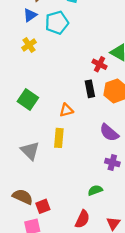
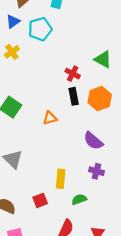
red cross: (99, 64) -> (73, 74), moved
yellow rectangle: (59, 138) -> (61, 179), moved
red square: (43, 206) -> (40, 200), moved

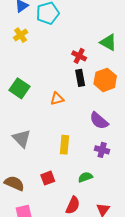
yellow rectangle: (61, 179) -> (64, 145), moved

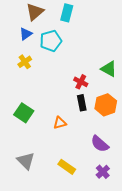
yellow rectangle: (64, 145) -> (67, 167), turned -60
purple cross: (102, 150) -> (103, 172), turned 32

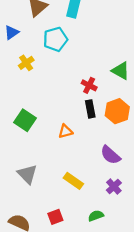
blue triangle: (26, 34) -> (12, 33), moved

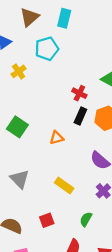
black rectangle: (90, 109) -> (80, 116), turned 35
green semicircle: (96, 216) -> (86, 219), turned -40

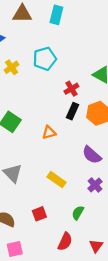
brown triangle: (29, 17) -> (22, 14), turned 42
cyan pentagon: (47, 49) -> (45, 59), moved
red cross: (79, 93) -> (71, 89), turned 32

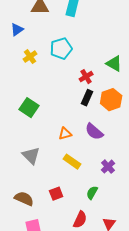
orange triangle: (49, 133) -> (65, 134), moved
purple semicircle: (92, 155) -> (94, 132), moved

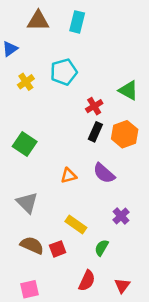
yellow rectangle: (72, 162) -> (76, 225), moved
brown semicircle: (24, 199) -> (32, 245), moved

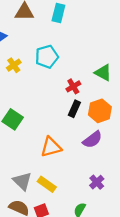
purple semicircle: (104, 173) -> (92, 140), moved, turned -78
orange triangle: (69, 176) -> (51, 147), size x1.5
gray triangle: (27, 203) -> (22, 181), moved
yellow rectangle: (76, 225) -> (47, 184), moved

